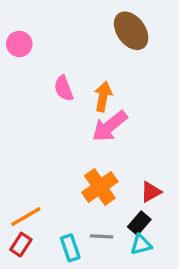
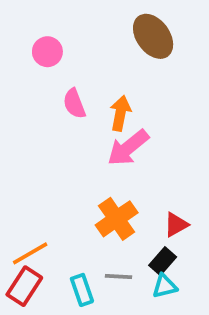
pink circle: (19, 44) -> (47, 52), moved
red rectangle: (21, 245) -> (24, 286), size x1.4

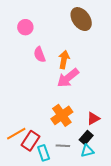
red rectangle: (24, 286) -> (30, 141), moved

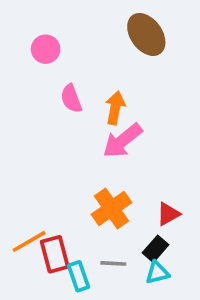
red rectangle: (30, 141) -> (55, 254), turned -48

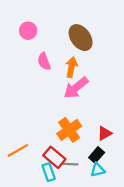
brown ellipse: (146, 34) -> (81, 38), moved
red rectangle: (55, 254) -> (54, 157), moved, turned -35

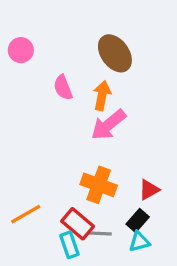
pink circle: (28, 31) -> (21, 50), moved
orange cross: (69, 130) -> (99, 185), turned -35

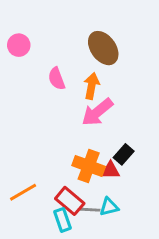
red triangle: (149, 190) -> (110, 170), moved, turned 30
black rectangle: (138, 221) -> (124, 154), moved
cyan triangle: (139, 242) -> (109, 207), moved

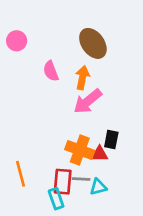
black rectangle: (124, 154) -> (111, 139), turned -30
orange line: (23, 192) -> (21, 174), turned -75
red rectangle: (70, 201) -> (63, 182), turned 55
gray line: (90, 210) -> (81, 179), moved

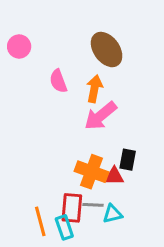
orange line: (21, 174) -> (40, 221), moved

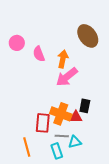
pink circle: (19, 46) -> (17, 43), moved
brown ellipse: (107, 50) -> (88, 36), moved
red rectangle: (72, 208) -> (43, 123), moved
cyan rectangle: (64, 227) -> (57, 151), moved

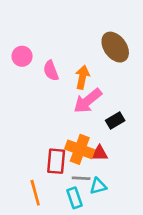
black rectangle: (85, 106) -> (115, 121), moved, turned 48

